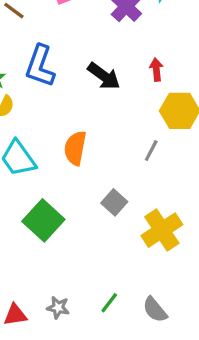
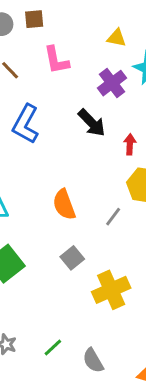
black arrow: (104, 76) -> (92, 123), moved
orange semicircle: (75, 148) -> (64, 204), moved, turned -40

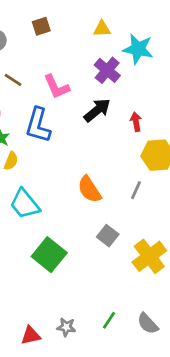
brown square: (34, 19) -> (41, 26), moved
pink L-shape: (56, 60) -> (56, 87), moved
black arrow: (92, 123) -> (97, 110), turned -72

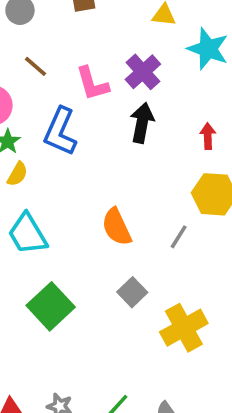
purple cross: (107, 70) -> (143, 72), moved
black arrow: (97, 110) -> (142, 123), turned -48
red arrow: (136, 122) -> (208, 136), moved

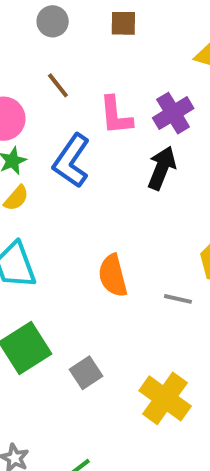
gray line: (179, 237) -> (178, 299), turned 60
gray square: (132, 292) -> (86, 373), moved
yellow cross: (184, 328) -> (165, 398), turned -36

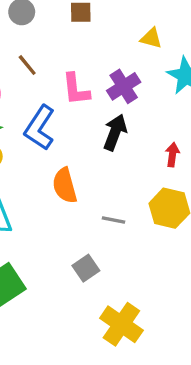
orange semicircle: (113, 276) -> (65, 186), moved
gray line: (178, 299) -> (114, 220), moved
gray square: (86, 373) -> (86, 268), moved

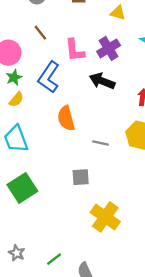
yellow triangle: (151, 38) -> (118, 13), moved
black arrow: (115, 132) -> (102, 81), turned -90
gray square: (86, 268) -> (81, 177), turned 30

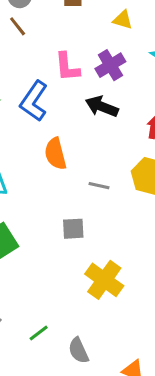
brown line: (40, 33) -> (18, 26), moved

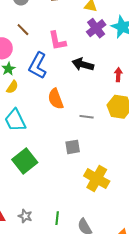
brown line: (18, 26) -> (23, 30), moved
purple cross: (110, 65) -> (96, 28), moved
green line: (39, 333) -> (57, 218), turned -40

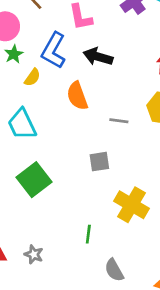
black arrow: (83, 64) -> (98, 57), moved
yellow semicircle: (12, 87) -> (32, 77), moved
green line: (57, 218) -> (88, 234), moved

